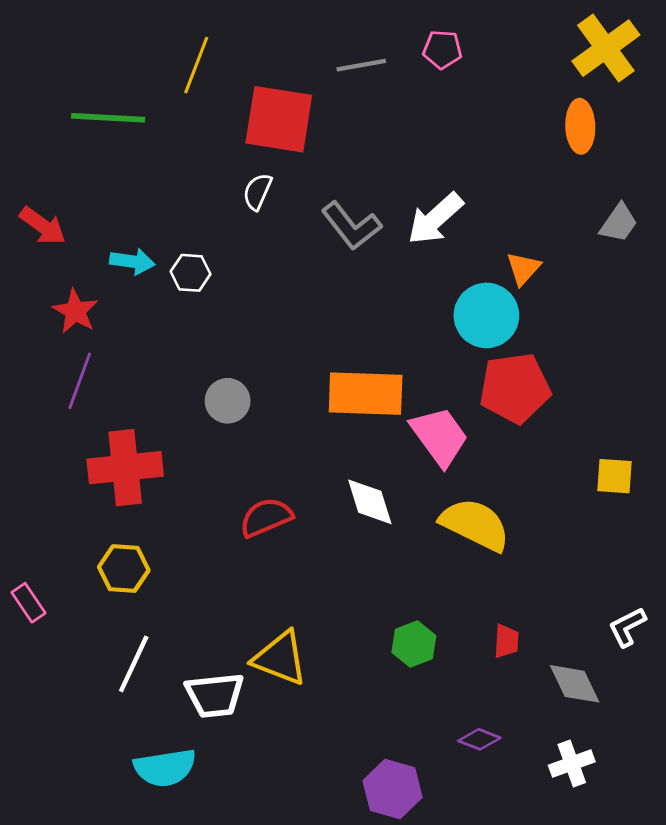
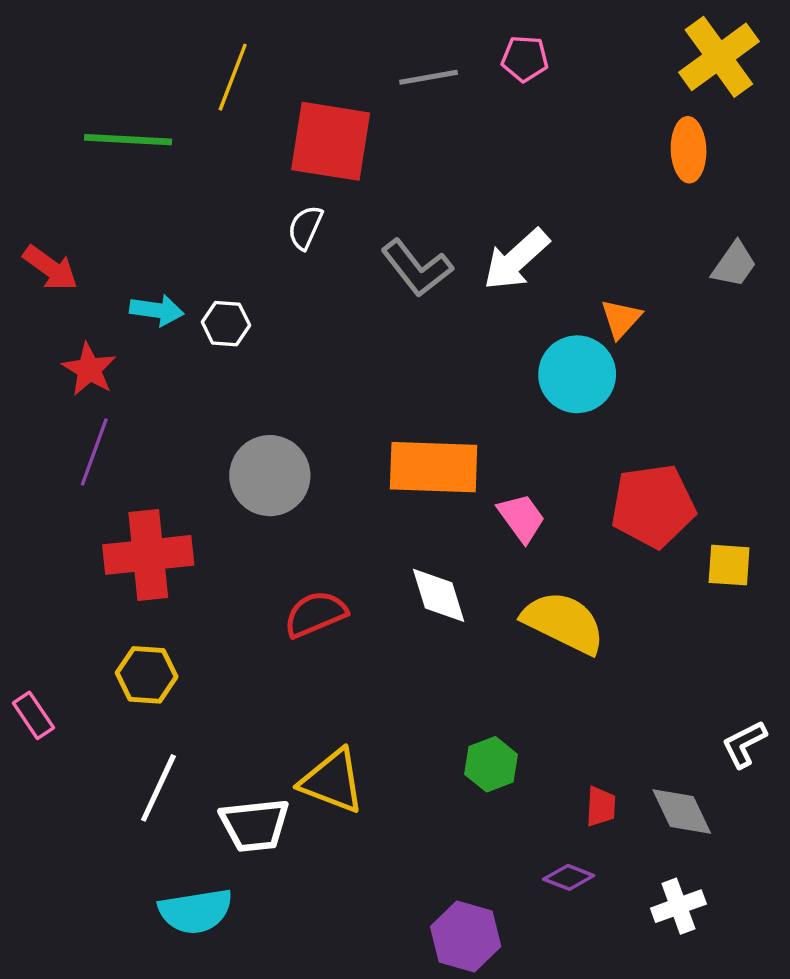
red pentagon: (515, 388) -> (653, 506), moved
gray circle: (228, 401) -> (270, 476), size x1.5
pink trapezoid: (439, 436) -> (521, 518), size x0.7
red trapezoid: (506, 641) -> (601, 806), moved

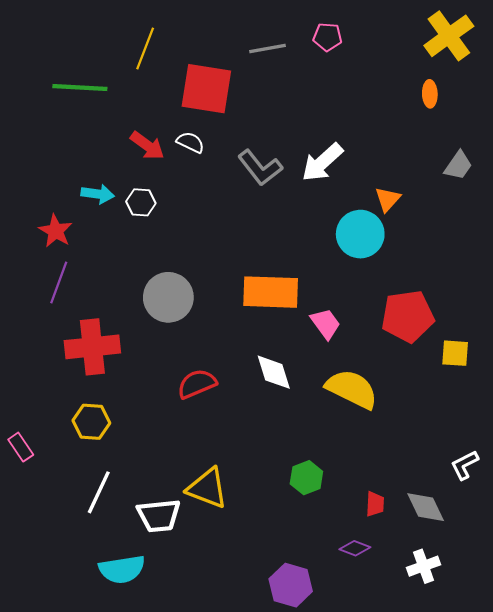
orange ellipse: (689, 150) -> (430, 94), size x0.7
white semicircle: (305, 227) -> (190, 142), turned 92
red arrow: (50, 268) -> (147, 145), moved

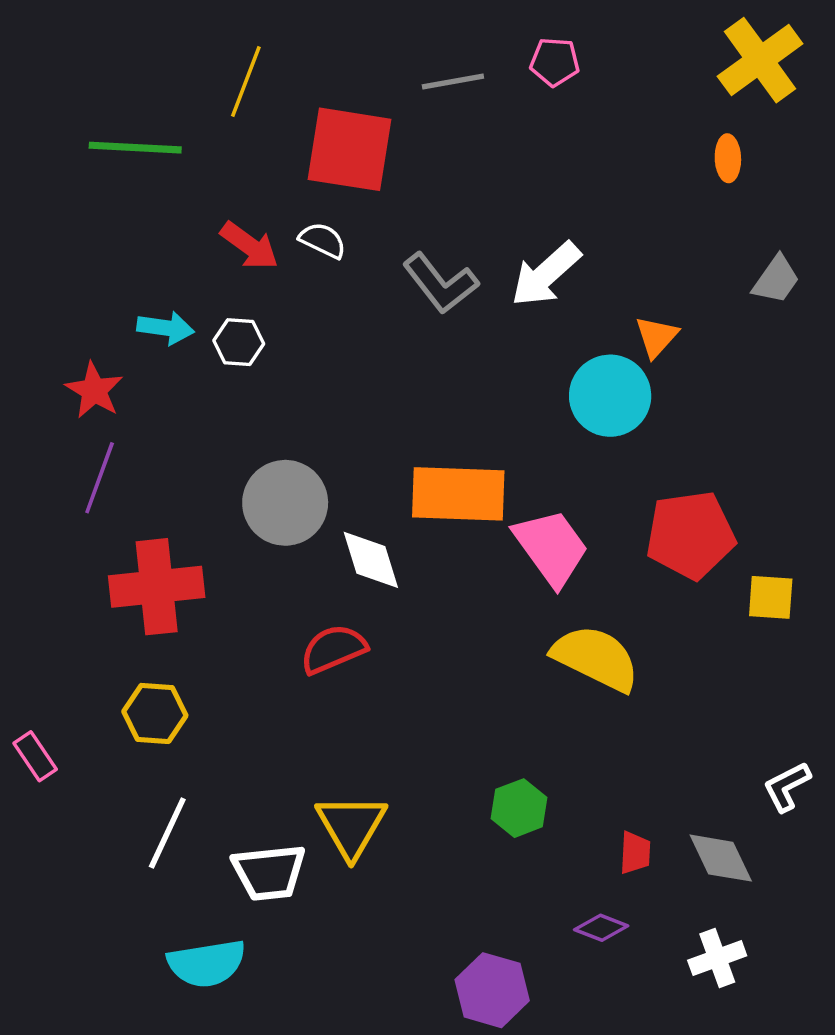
pink trapezoid: (325, 324) -> (551, 547), size x1.5
white diamond: (274, 372) -> (371, 560), moved
yellow triangle: (207, 488) -> (351, 826), turned 39

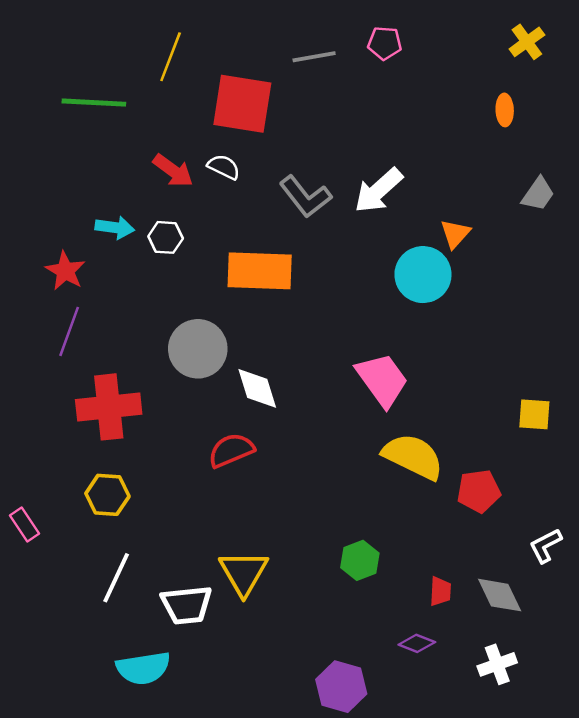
yellow cross: (760, 60) -> (527, 42), size x0.6
orange rectangle: (458, 494) -> (260, 271), moved
red pentagon: (690, 535) -> (479, 491), moved, size x0.7

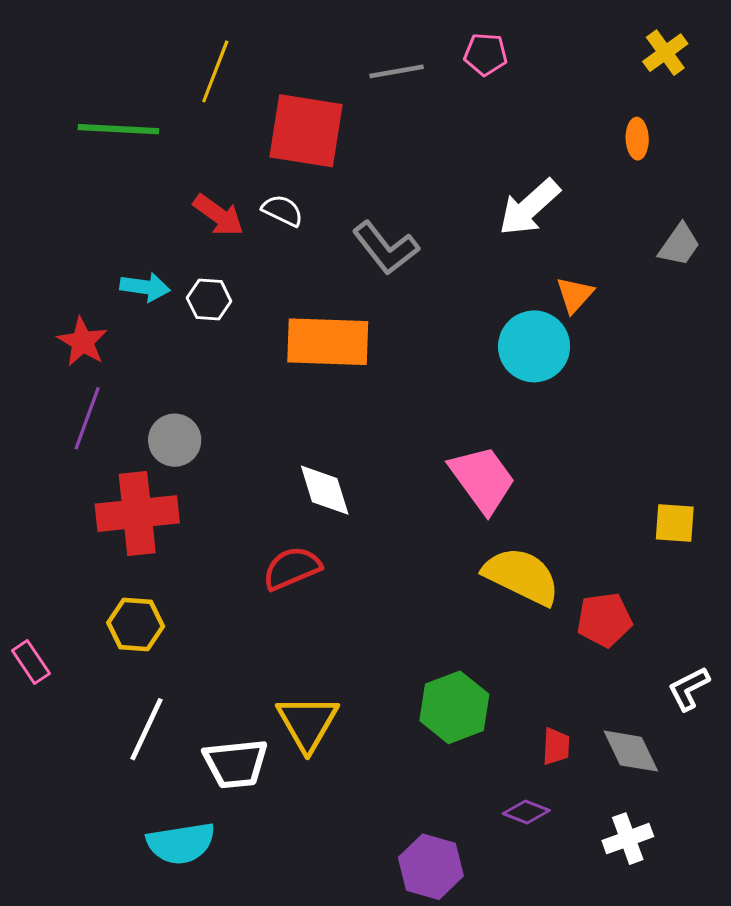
white arrow: (378, 190) -> (529, 207), moved
gray circle: (198, 349) -> (175, 440), moved, size x0.7
green hexagon: (360, 560) -> (454, 707), size x1.4

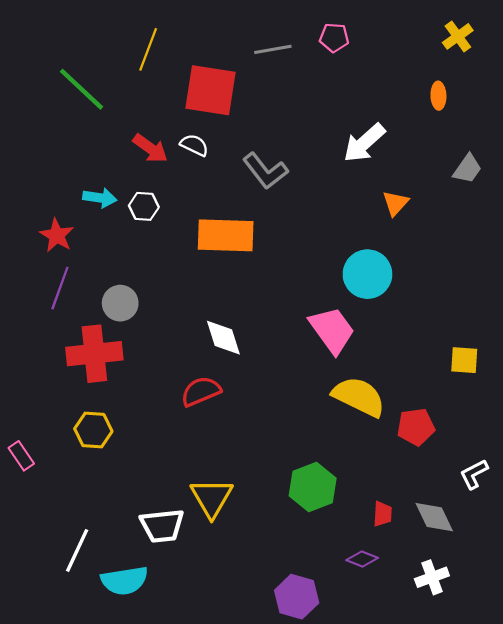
green line: (118, 129) -> (81, 89), turned 40
cyan circle: (534, 346) -> (367, 274), moved
white line: (147, 729) -> (77, 550), moved

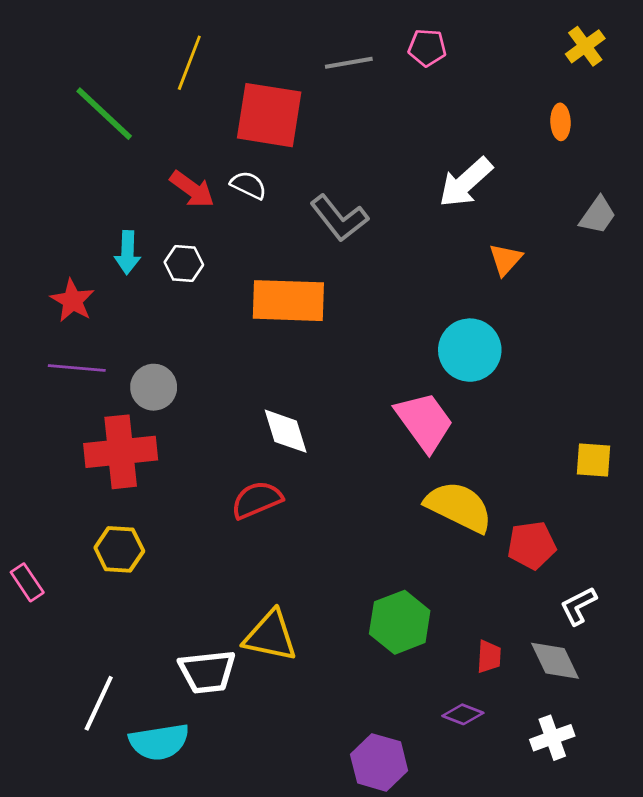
cyan arrow: (100, 198) -> (128, 252), turned 84
purple line: (60, 288) -> (77, 368), turned 75
white L-shape: (474, 474) -> (578, 606), moved
yellow triangle: (212, 498) -> (270, 636), turned -48

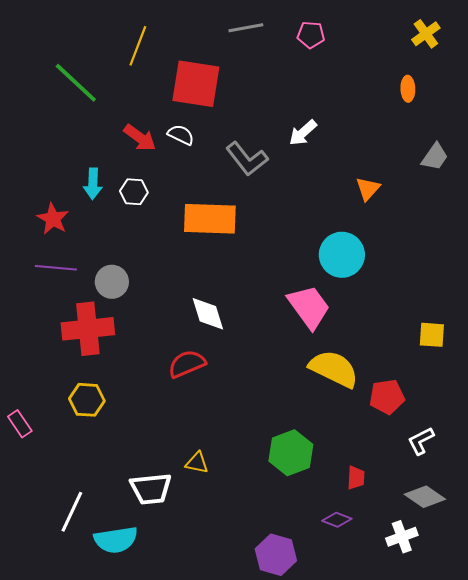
gray line: (349, 63) -> (246, 28), moved
white arrow: (466, 182) -> (303, 133), moved, size x0.7
yellow triangle: (270, 636) -> (197, 463), size x0.6
gray diamond: (555, 661) -> (425, 497), moved, turned -30

